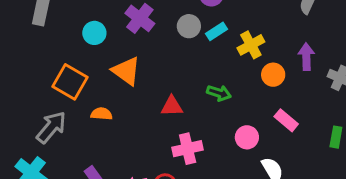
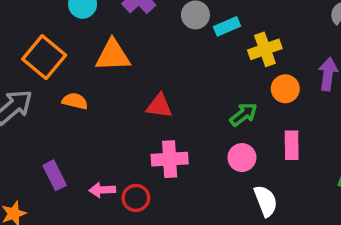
orange triangle: (126, 71) -> (113, 55), turned -48
green arrow: (219, 93) -> (244, 114), moved, turned -65
pink rectangle: (286, 120) -> (292, 145), turned 40

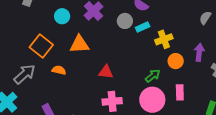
pink circle: (242, 158) -> (152, 100), size x1.6

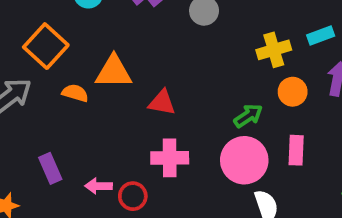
cyan rectangle: (143, 27) -> (321, 35), moved
orange triangle: (79, 44) -> (114, 72), moved

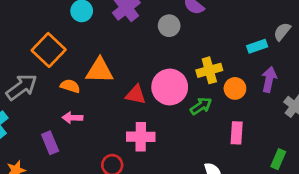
yellow cross: (274, 50) -> (209, 70), moved
pink circle: (244, 160) -> (170, 87), moved
pink arrow: (99, 186) -> (72, 118), moved

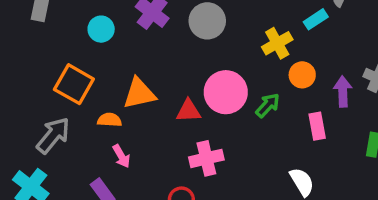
gray circle: (169, 26) -> (207, 21), size x1.4
yellow cross: (209, 70) -> (277, 43), moved
purple arrow: (269, 79) -> (343, 91), moved
pink arrow: (72, 118) -> (121, 156), turned -108

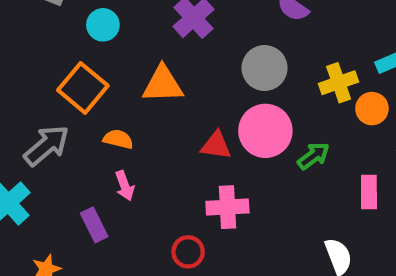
gray circle: (207, 21) -> (265, 68), moved
cyan circle: (101, 29) -> (103, 25), moved
orange circle: (302, 75) -> (372, 109), moved
orange triangle: (139, 93) -> (163, 84), moved

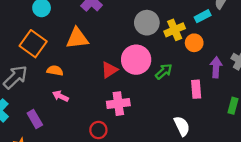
gray circle: (265, 68) -> (147, 23), moved
red triangle: (216, 145) -> (109, 70), turned -36
pink arrow: (125, 186) -> (60, 96), turned 140
purple rectangle: (94, 225) -> (35, 119), moved

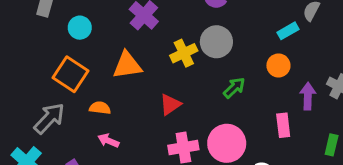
yellow cross: (175, 30) -> (184, 53), moved
pink circle: (136, 60) -> (227, 143), moved
green arrow: (164, 71) -> (234, 88), moved

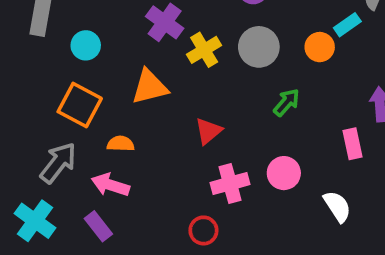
yellow cross: (184, 53) -> (204, 50), moved
orange circle: (278, 65) -> (320, 47), moved
pink arrow: (108, 141) -> (110, 185), moved, size x1.4
pink circle: (227, 143) -> (284, 173), size x0.7

